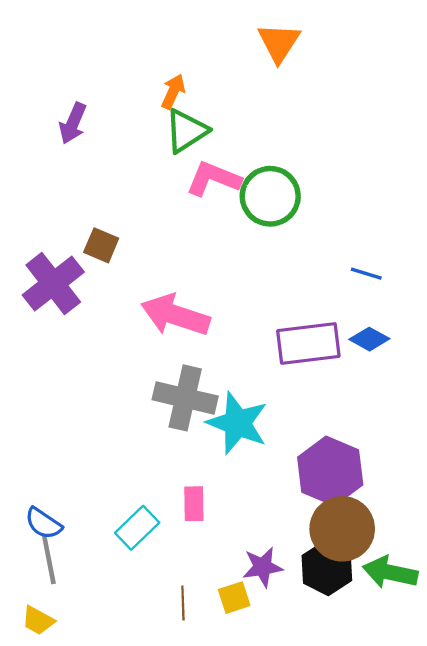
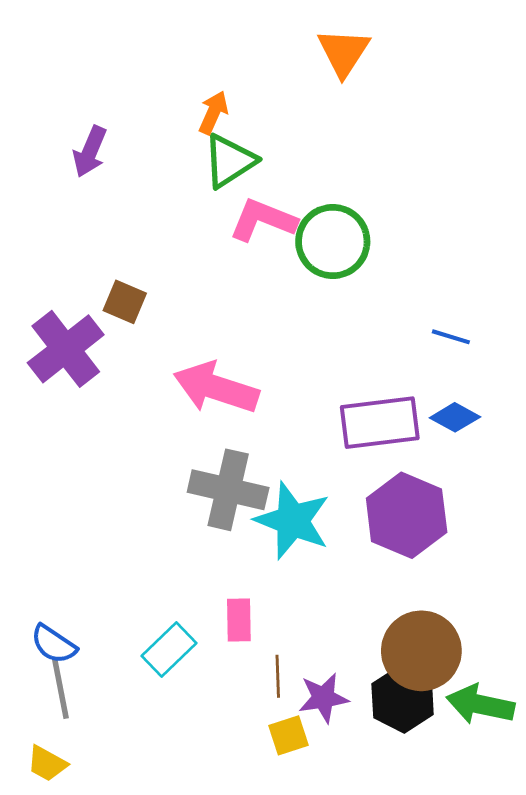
purple hexagon: (330, 471) -> (407, 515), moved
brown line: (183, 603) -> (278, 676), moved

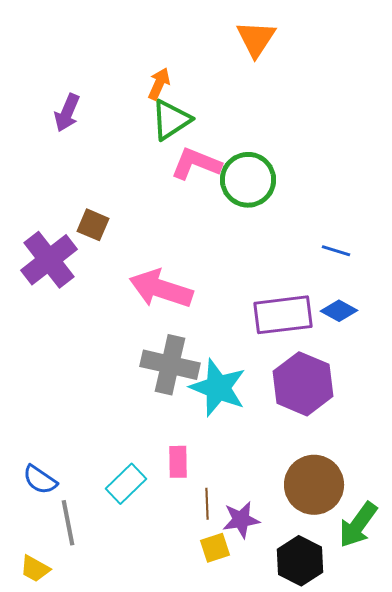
gray line: (60, 688) -> (68, 523), moved
black hexagon: (403, 699) -> (300, 561), moved
green arrow: (480, 705) -> (358, 525), turned -66

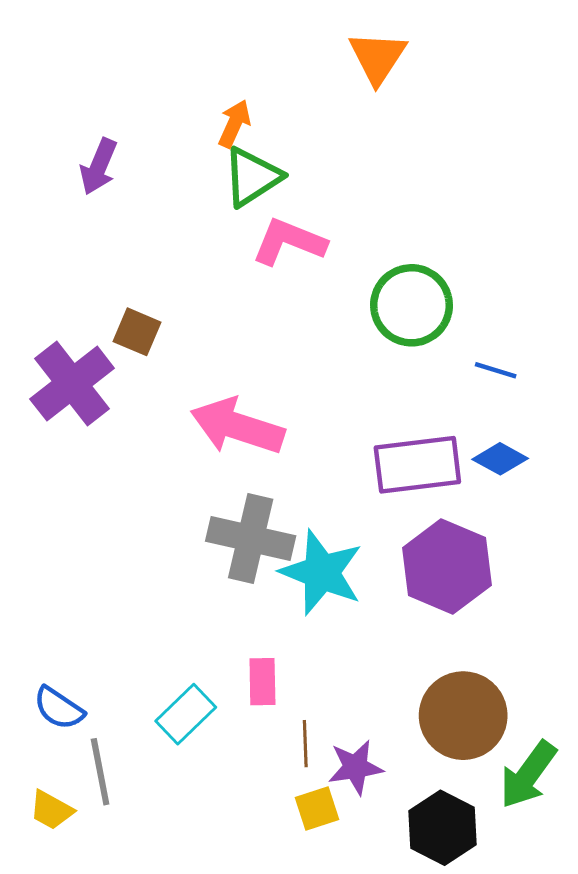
green circle: (248, 180) -> (411, 305), moved
yellow trapezoid: (35, 569) -> (51, 810), moved

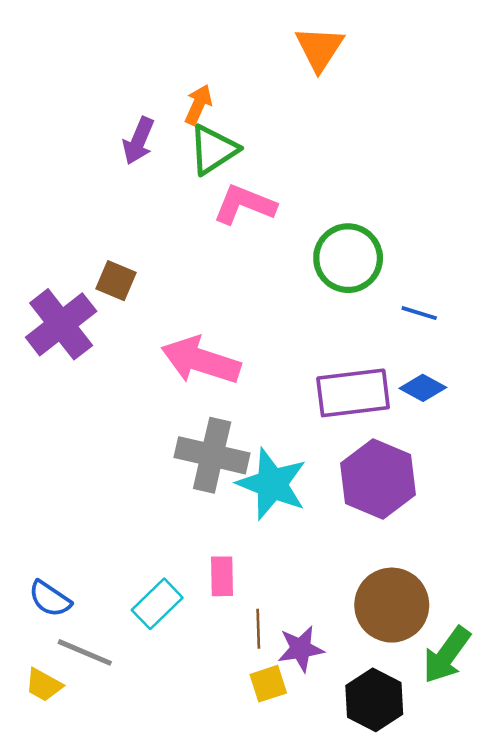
purple arrow: (99, 167) -> (138, 141), moved
gray line: (100, 772) -> (85, 652), turned -56

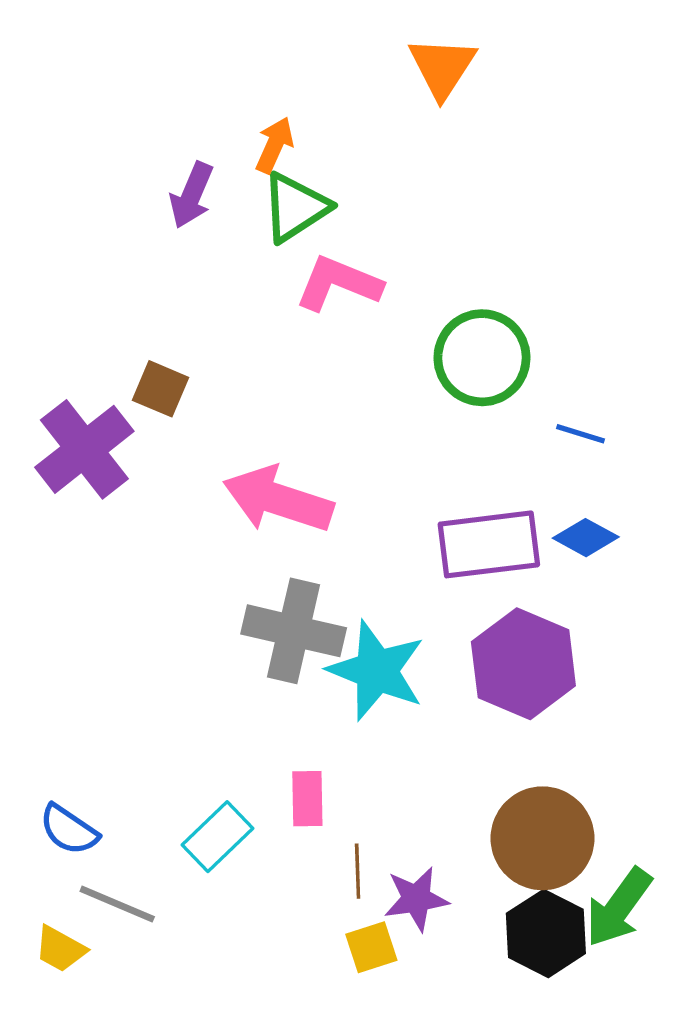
black hexagon: (374, 700) -> (546, 933), moved

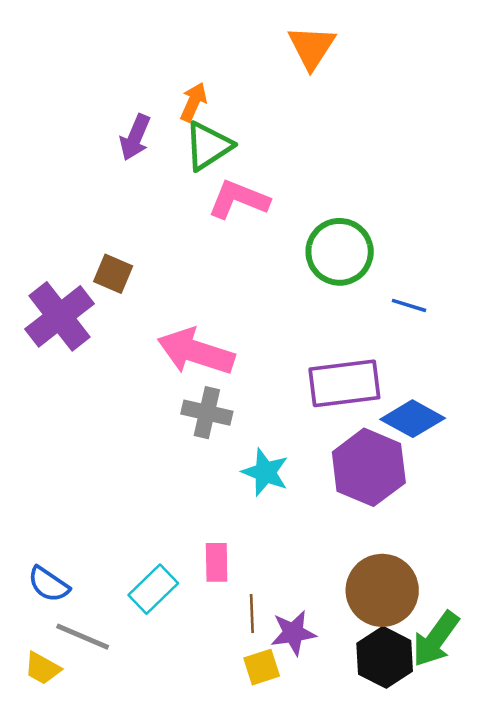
blue diamond: (586, 538) -> (413, 419), moved, size x1.4
gray cross: (294, 631) -> (207, 413), moved, size x0.7
cyan star: (377, 671) -> (265, 472), size x0.7

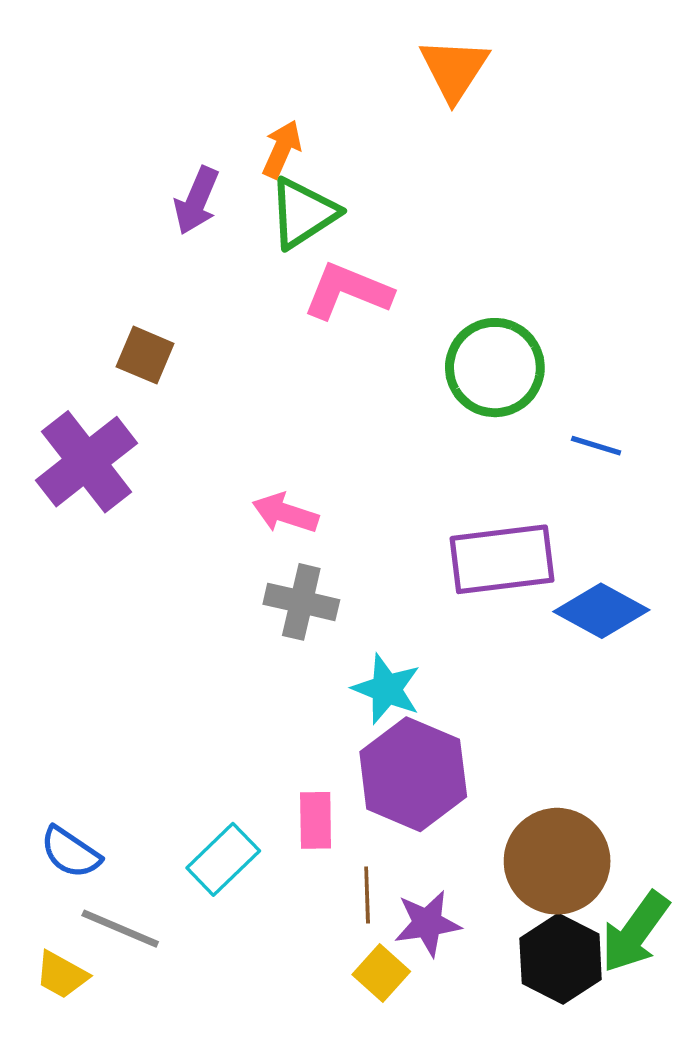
brown square: (113, 274) -> (145, 355), moved
pink arrow: (196, 352) -> (285, 513), size x0.6
purple hexagon: (369, 467) -> (413, 774), moved
yellow square: (262, 667) -> (381, 973), turned -30

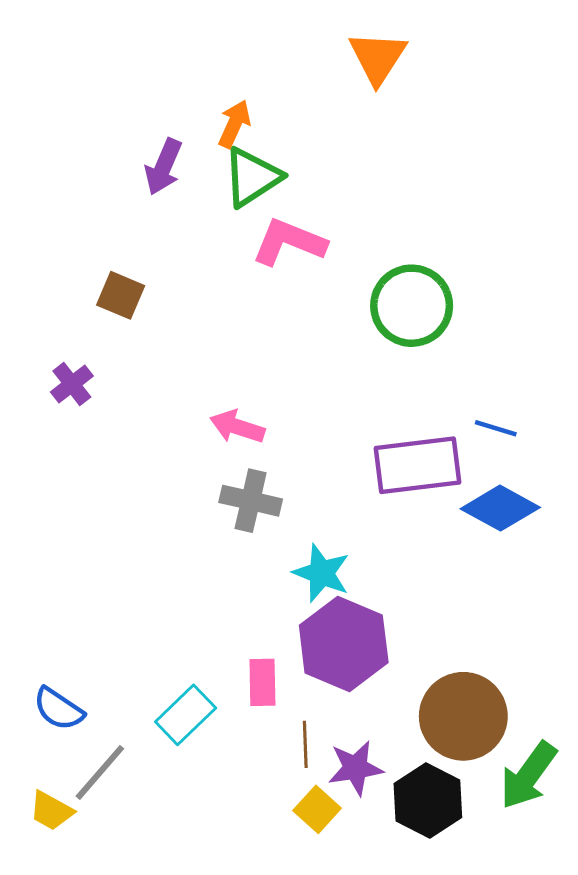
blue line: (596, 446) -> (496, 428), moved
purple cross: (86, 462) -> (72, 384), size x0.5
gray line: (120, 929) -> (100, 772), turned -72
black hexagon: (561, 959) -> (428, 801), moved

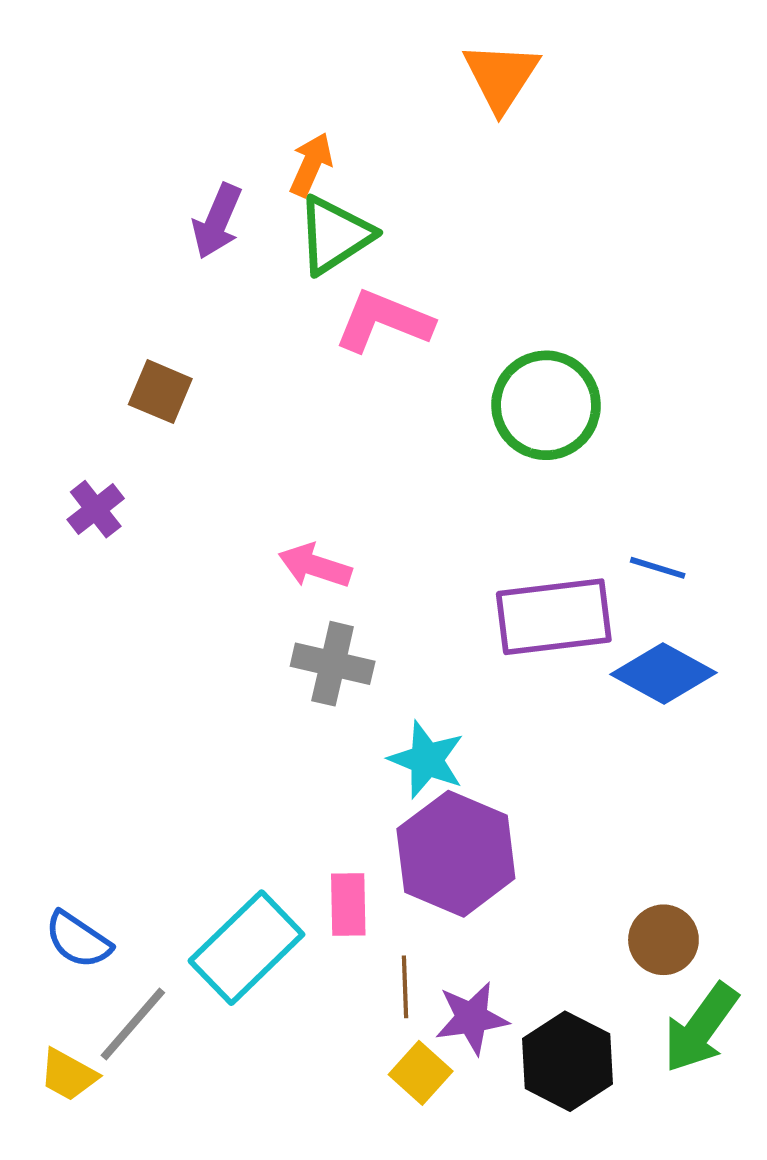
cyan rectangle: (186, 715) -> (246, 948), size x1.4
brown circle: (463, 716) -> (663, 940), moved, size x0.6

